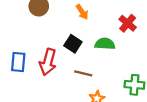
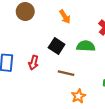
red arrow: (48, 62) -> (34, 63), size x0.6

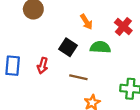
orange arrow: (65, 17) -> (86, 22), moved

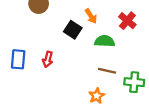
black square: (68, 47) -> (73, 30), moved
brown line: (78, 77) -> (107, 71), moved

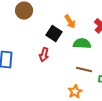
red arrow: (48, 59) -> (44, 55), moved

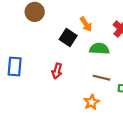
red arrow: (44, 55) -> (57, 71), moved

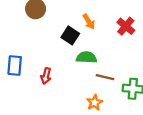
green semicircle: (99, 49) -> (86, 57), moved
red arrow: (57, 71) -> (46, 76), moved

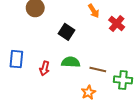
orange arrow: (89, 22) -> (94, 11), moved
green semicircle: (86, 57) -> (71, 62), moved

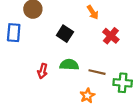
red cross: (117, 24) -> (111, 36), moved
blue rectangle: (16, 59) -> (14, 33), moved

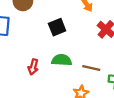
black square: (65, 34) -> (57, 27), turned 35

